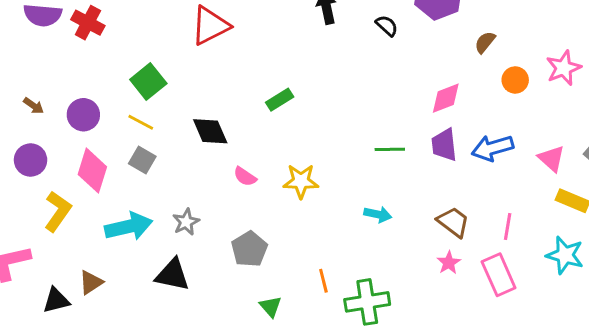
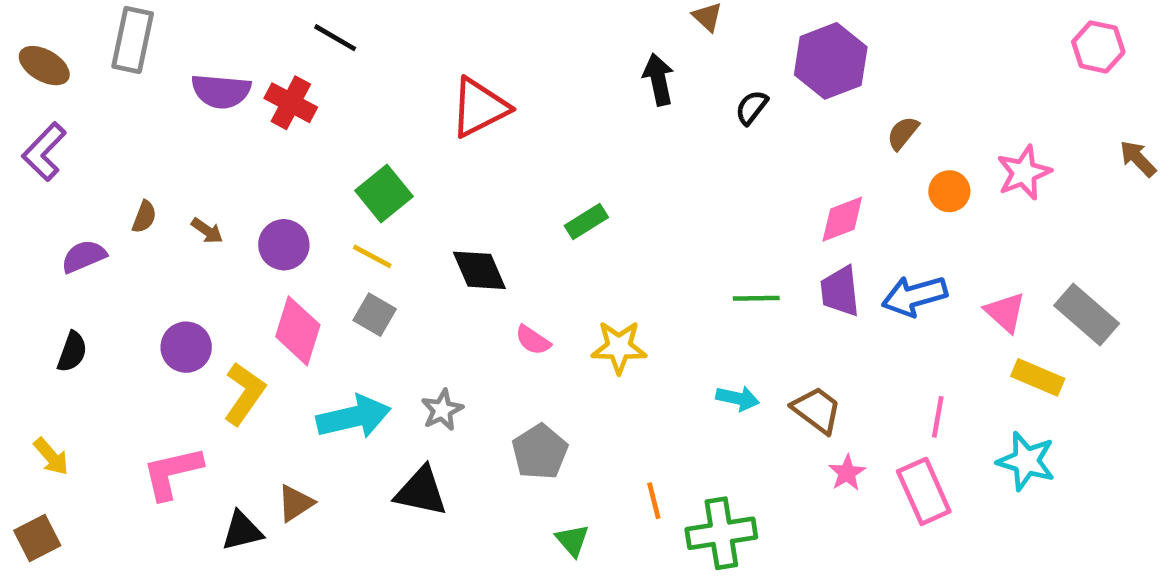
black semicircle: (387, 26) -> (752, 107), turned -95
purple circle: (31, 160) -> (186, 347), moved
brown trapezoid: (453, 222) -> (817, 410), moved

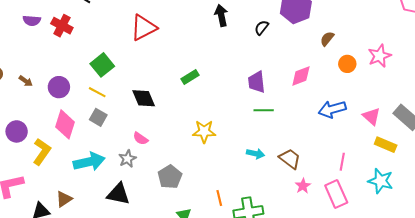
purple semicircle: (221, 91) -> (32, 21), size x0.7
purple trapezoid: (840, 291) -> (257, 82), moved
pink semicircle: (533, 340) -> (141, 139), moved

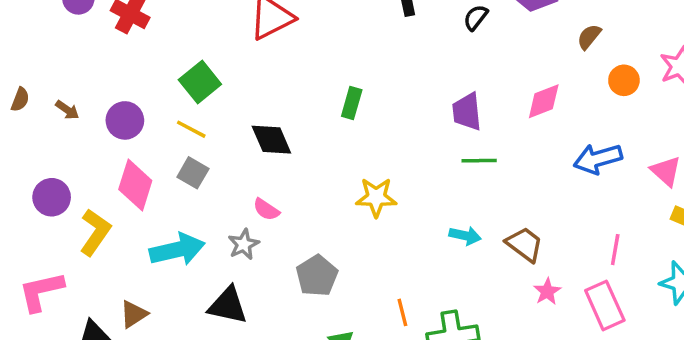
green rectangle: (190, 77) -> (352, 103), turned -42

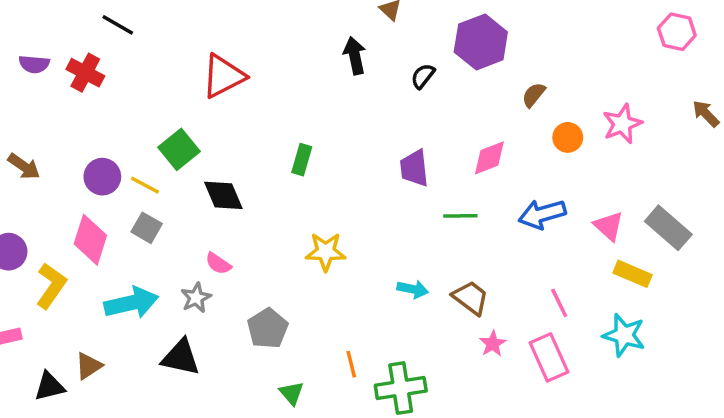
green square: (200, 82) -> (179, 149), moved
brown arrow: (67, 110) -> (24, 166), size x1.4
purple circle: (125, 120) -> (102, 177), moved
green line: (479, 161) -> (460, 216), moved
pink line: (615, 250) -> (559, 303), turned -36

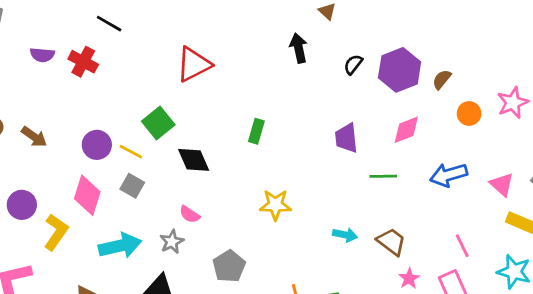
purple hexagon: (481, 42) -> (400, 70), moved

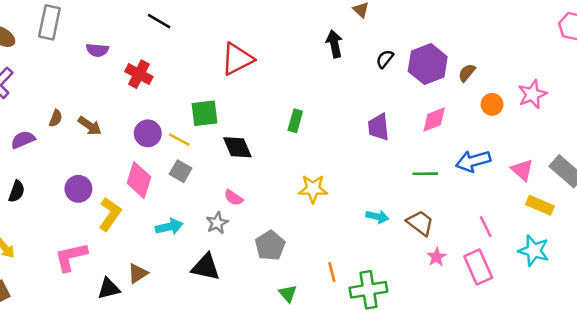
red cross: (83, 62) -> (139, 74), moved
green square: (158, 123) -> (205, 113), turned 32
green line: (383, 176) -> (425, 174), moved
cyan arrow: (120, 246) -> (169, 227), size x0.7

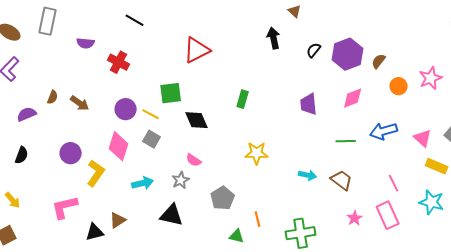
pink star: (437, 257) -> (355, 218), moved
orange line: (332, 272) -> (258, 219), moved
green triangle: (288, 294) -> (237, 236), turned -35

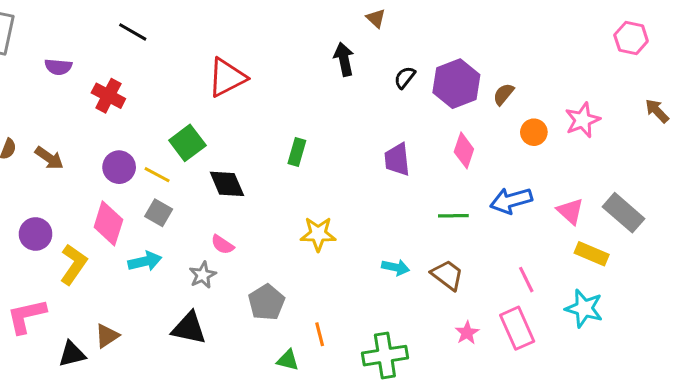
green square: (171, 93) -> (187, 143), turned -30
pink diamond: (353, 98) -> (464, 150), turned -50
cyan arrow: (143, 183) -> (145, 261), moved

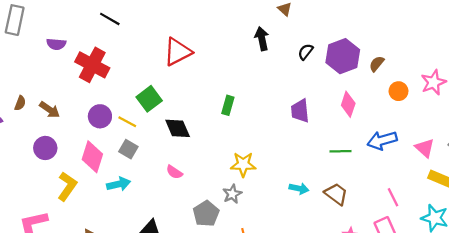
red cross: (108, 96) -> (92, 65), size x1.4
purple circle: (36, 234) -> (45, 148), moved
gray star: (203, 275) -> (232, 194), moved

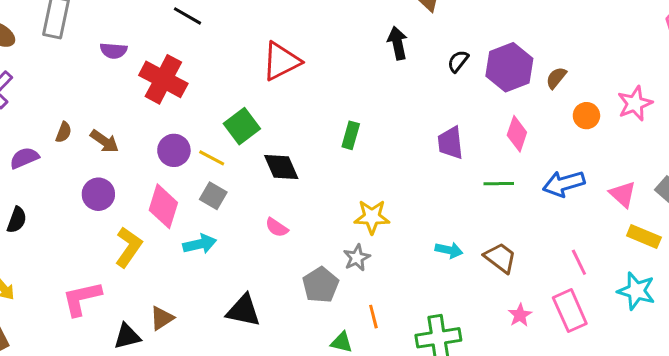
green line: (341, 151) -> (499, 184), moved

